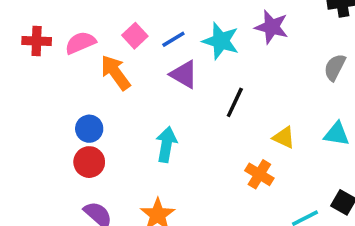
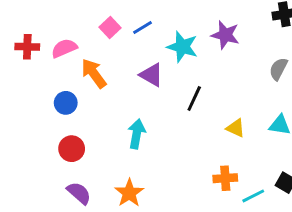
pink square: (135, 36) -> (110, 28), moved
blue line: (173, 39) -> (143, 28), moved
blue circle: (89, 129) -> (66, 103), moved
orange cross: (259, 174) -> (225, 178), moved, turned -35

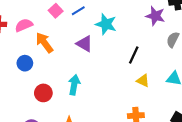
purple star: (225, 35) -> (155, 16), moved
black line: (194, 98) -> (134, 55), moved
red circle: (72, 149) -> (43, 93), moved

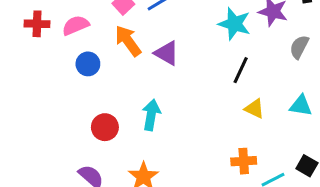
cyan star: (106, 24) -> (234, 24), moved
orange arrow: (44, 43) -> (128, 41), moved
blue circle: (25, 63) -> (88, 64), moved

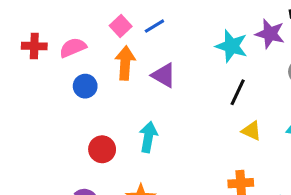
orange arrow: (128, 41) -> (125, 63), turned 40

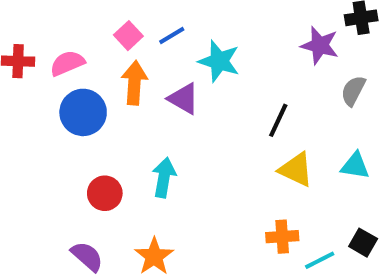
cyan star: (231, 46) -> (219, 61), moved
blue circle: (85, 86) -> (83, 112), size x1.5
yellow triangle: (251, 131) -> (296, 170), size x1.4

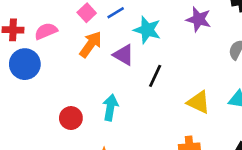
purple star: (320, 45) -> (199, 19), moved
orange arrow: (134, 83) -> (91, 44), turned 32
blue circle: (83, 112) -> (25, 64), moved
black line: (278, 120) -> (155, 76), moved

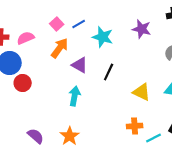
purple triangle: (124, 55) -> (80, 65), moved
red circle: (71, 118) -> (23, 83), moved

